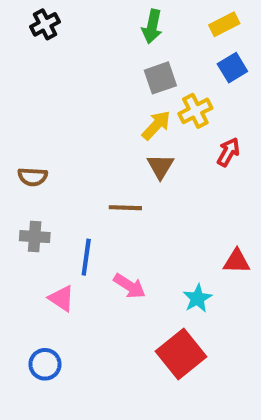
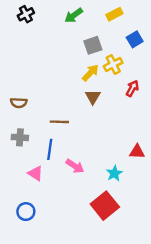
yellow rectangle: (224, 24) -> (114, 14), moved
green arrow: (152, 26) -> (74, 15), moved, turned 42
brown line: (125, 208) -> (59, 122), moved

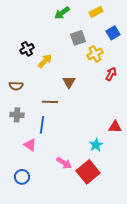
black cross: (26, 14) -> (27, 49), moved
yellow arrow: (90, 73) -> (45, 61), moved
brown triangle: (93, 97) -> (69, 82), moved
pink arrow: (75, 166) -> (64, 163), moved

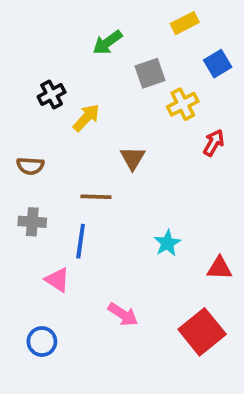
green arrow: (62, 13) -> (108, 42), moved
red triangle: (115, 127) -> (219, 268), moved
cyan star: (96, 145) -> (167, 243), moved
red square: (88, 172) -> (202, 332), moved

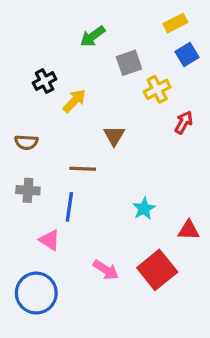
yellow rectangle: (185, 23) -> (175, 23), moved
red square: (202, 332) -> (157, 270), moved
blue circle: (42, 342) -> (36, 293), size x1.6

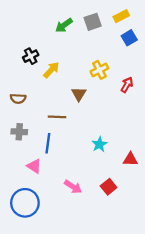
gray square: (129, 63) -> (93, 22), moved
yellow cross: (157, 89) -> (99, 70), moved
red square: (157, 270) -> (109, 187), size x0.6

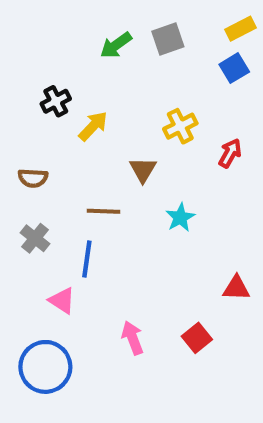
yellow rectangle: (121, 16) -> (240, 29), moved
gray cross: (19, 132) -> (35, 238), turned 35
cyan star: (99, 144) -> (180, 217), moved
pink arrow: (73, 187) -> (133, 338), turned -144

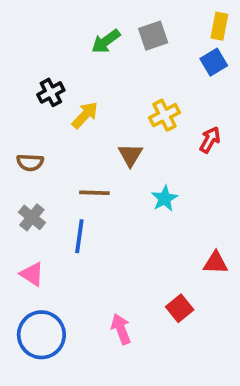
yellow rectangle: (240, 29) -> (219, 26), turned -52
pink triangle: (62, 300) -> (32, 274), moved
pink arrow: (133, 338) -> (121, 329), moved

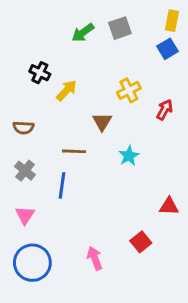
black cross: (51, 92) -> (40, 73), turned -36
pink triangle: (32, 274) -> (25, 215), turned 30

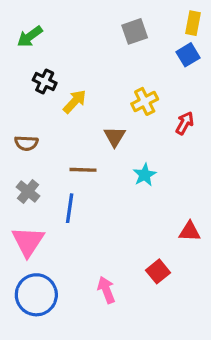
green arrow: (83, 33) -> (30, 36), moved
pink triangle: (25, 215) -> (28, 241), size x1.5

